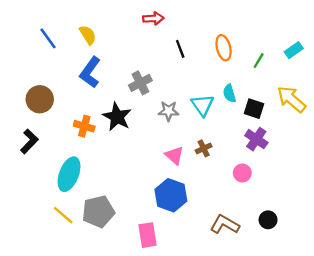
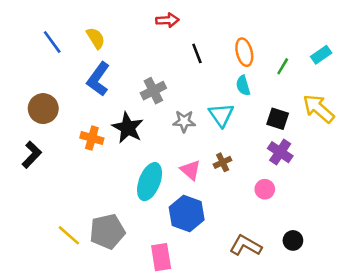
cyan semicircle: (229, 93) -> (243, 85), moved
cyan ellipse: (69, 174) -> (150, 182), moved

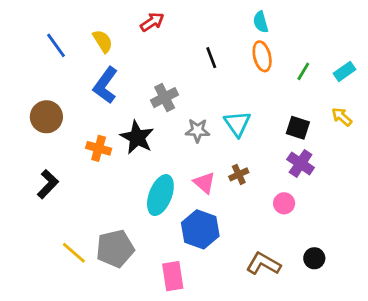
red arrow: (167, 20) -> (152, 22), moved, turned -30
cyan rectangle: (321, 55) -> (345, 71), moved
cyan semicircle: (243, 85) -> (261, 22), moved
yellow arrow: (319, 109) -> (342, 117), size x0.6
black L-shape: (32, 155) -> (48, 184), moved

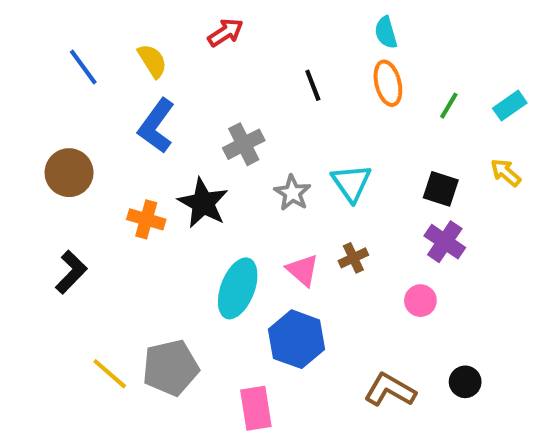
gray star: (198, 130) -> (292, 193), turned 30

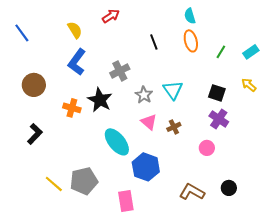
blue line: (83, 67) -> (22, 33), moved
pink triangle: (303, 270) -> (149, 122), moved
cyan ellipse: (238, 288) -> (117, 142), turned -60

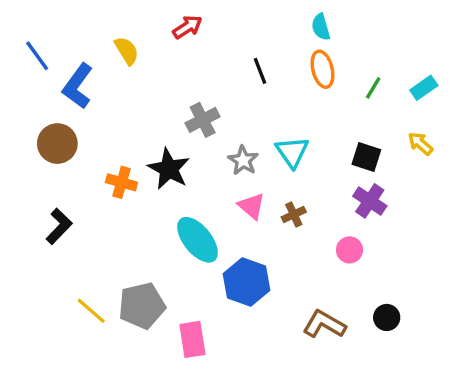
blue L-shape: (77, 62) -> (78, 86), moved
pink rectangle: (126, 201) -> (192, 339), moved

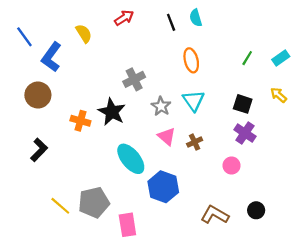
cyan semicircle: (321, 27) -> (196, 18), moved
orange ellipse: (322, 69) -> (191, 60), moved
black line: (260, 71) -> (171, 22), moved

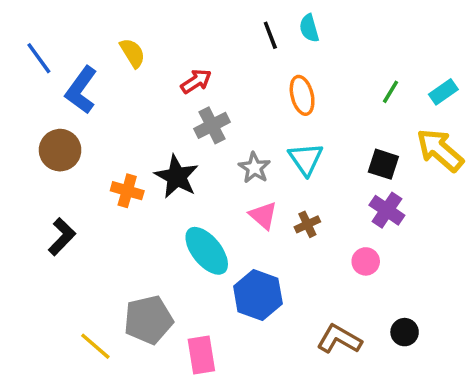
red arrow: (124, 18) -> (196, 81), moved
yellow arrow: (279, 95) -> (440, 150), size x1.8
yellow line: (60, 206) -> (95, 346), moved

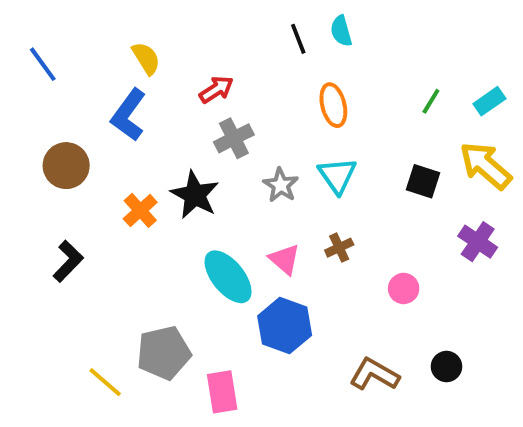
blue L-shape: (81, 90) -> (129, 115), moved
orange cross: (127, 191) -> (140, 210), turned 32
purple cross: (387, 210) -> (478, 242), moved
pink triangle: (263, 215) -> (285, 259), moved

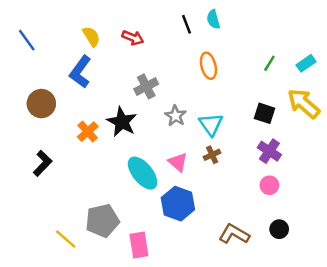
red arrow: (216, 90) -> (133, 38), moved, turned 55
cyan triangle: (337, 175) -> (211, 124), moved
purple cross: (478, 242) -> (269, 151), moved
pink circle: (404, 288) -> (269, 185), moved

